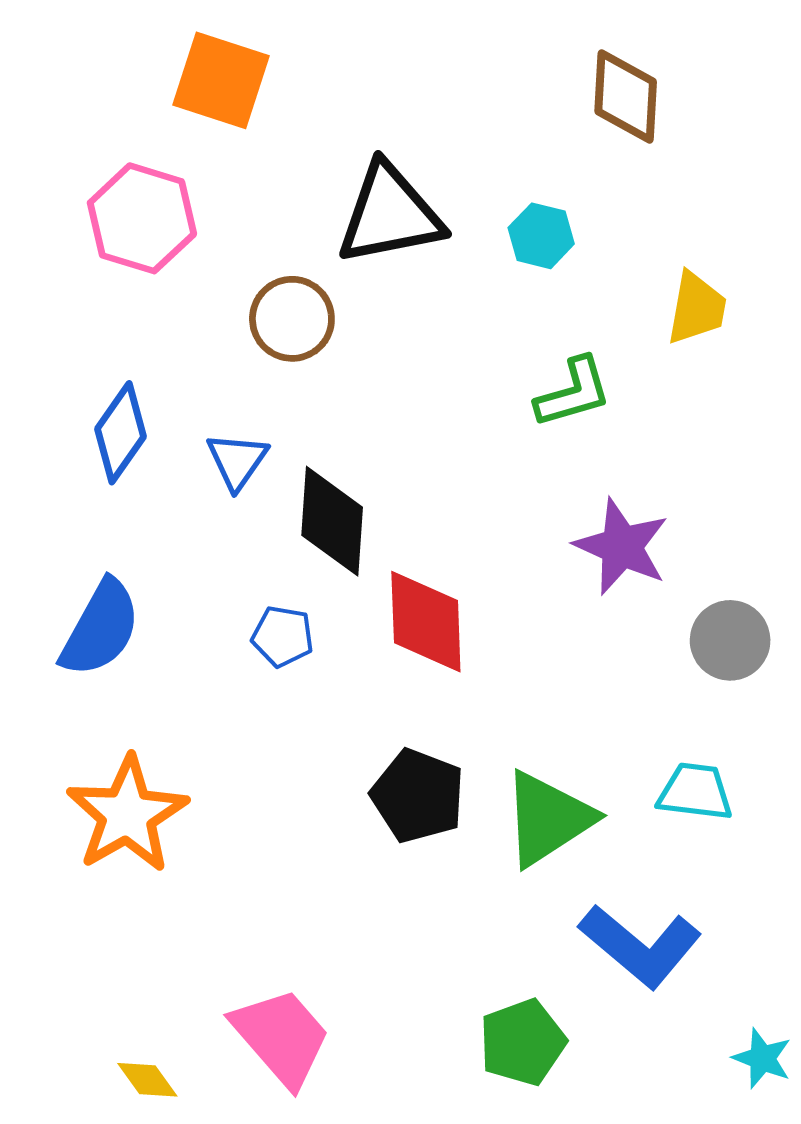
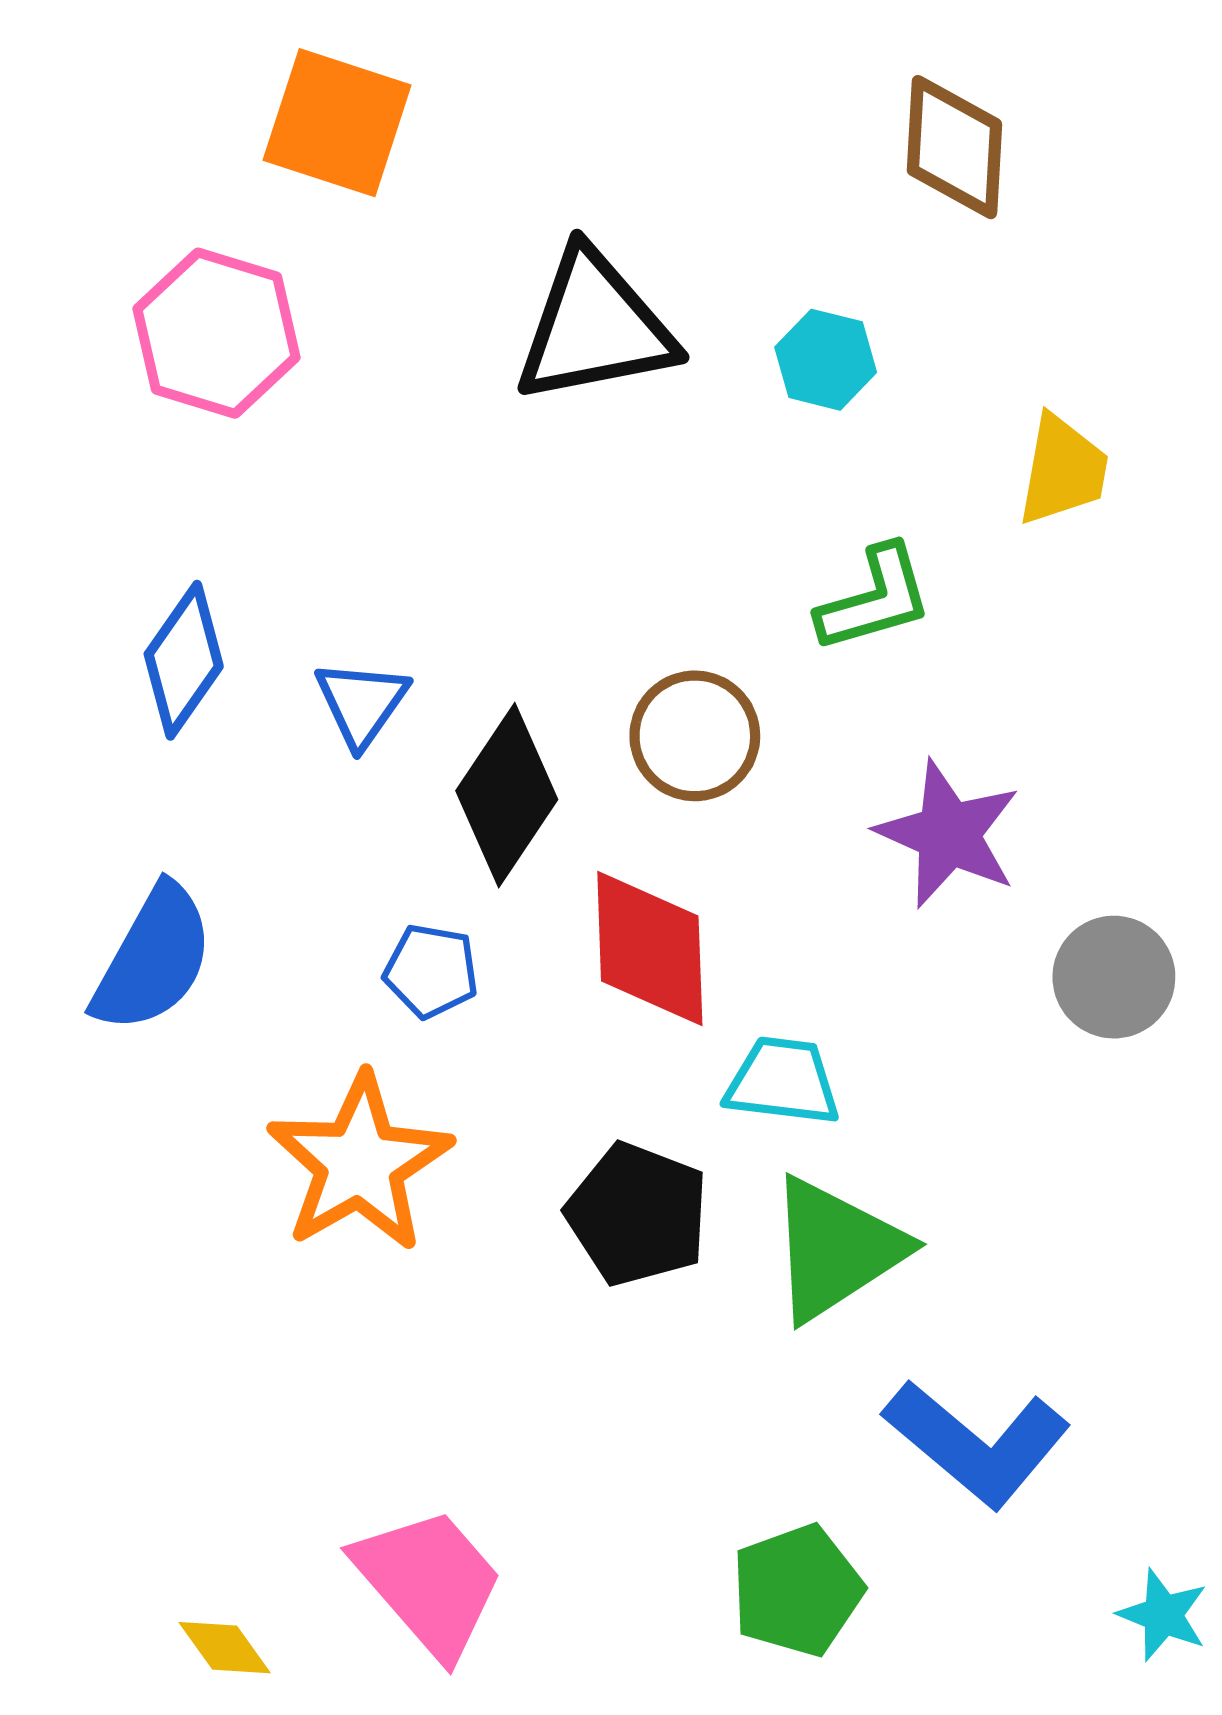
brown circle: (292, 319) -> (695, 736), moved
black diamond: (332, 521) -> (507, 795), turned 30
cyan trapezoid: (695, 792) -> (783, 1081), moved
orange star: (127, 815) -> (360, 1163), moved

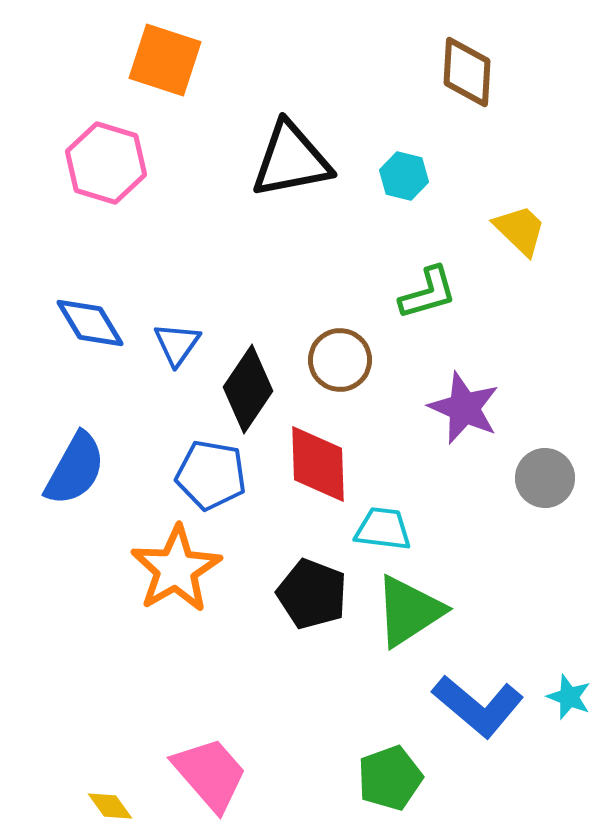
yellow trapezoid: (1063, 470) -> (520, 230), turned -56
blue diamond: (184, 660) -> (90, 323), turned -66
blue pentagon: (431, 971) -> (211, 475), size x1.5
cyan star: (1163, 1615) -> (569, 697), moved

